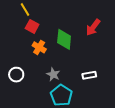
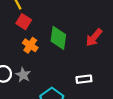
red arrow: (93, 27) -> (94, 38), moved
gray star: (53, 74) -> (23, 75), moved

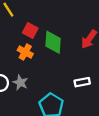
red square: (24, 22) -> (30, 31), moved

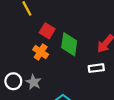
white rectangle: (82, 82) -> (96, 68), moved

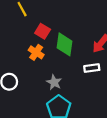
gray star: (34, 82) -> (54, 82), moved

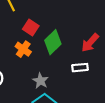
green diamond: (65, 44) -> (53, 42), turned 35

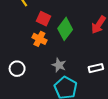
white rectangle: (80, 68) -> (96, 68), moved

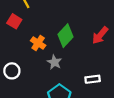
red square: (43, 19) -> (14, 21), moved
gray star: (59, 65) -> (54, 62), moved

